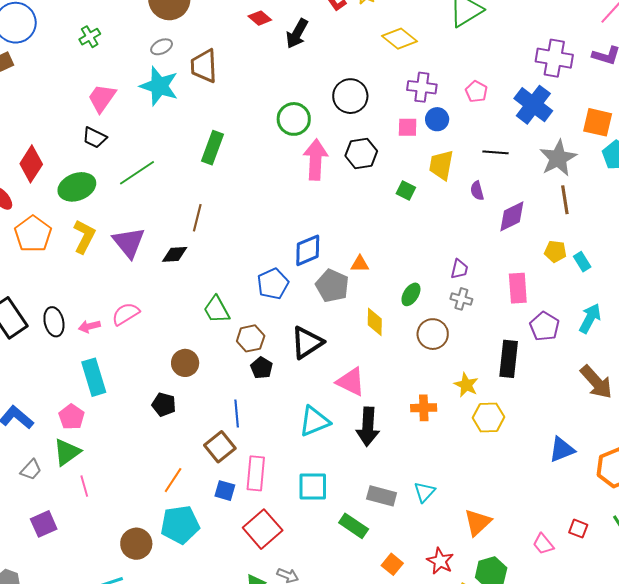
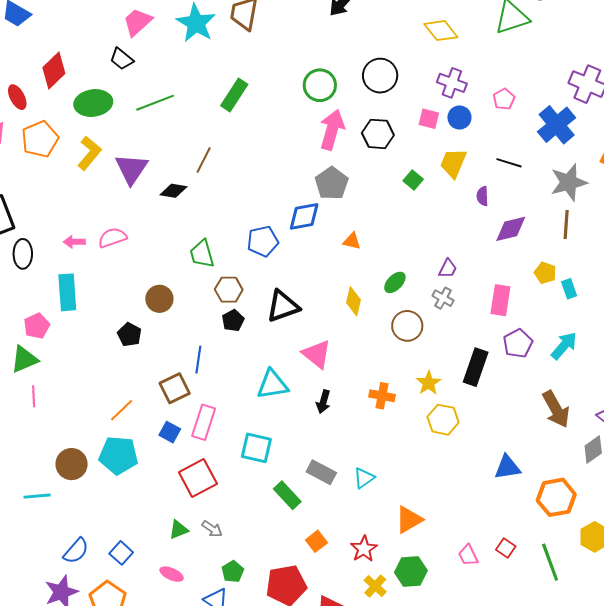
gray pentagon: (332, 286) -> (332, 183), moved
black ellipse: (54, 322) -> (23, 254), moved
black arrow: (368, 427) -> (323, 402), size x0.6

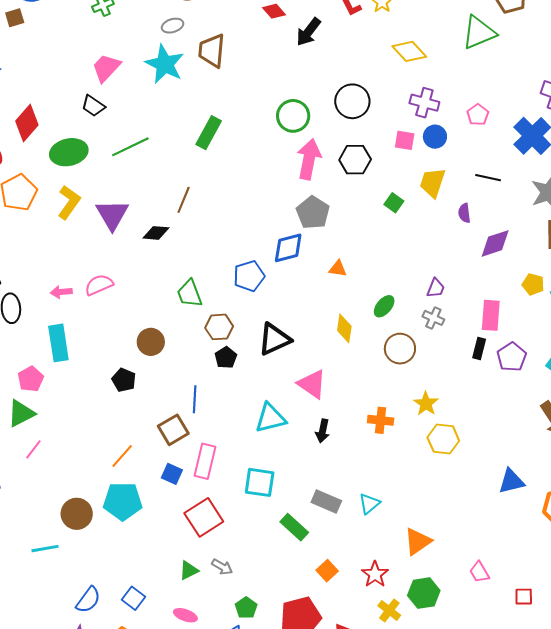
black rectangle: (476, 367) -> (479, 348), moved, size x0.6
pink line: (34, 396) -> (33, 449), turned 45
red square: (506, 548) -> (524, 597), moved, turned -30

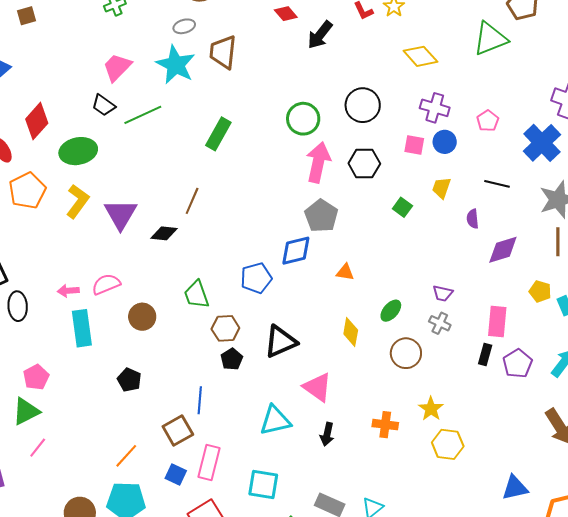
green line: (130, 147) -> (143, 115), moved
yellow trapezoid: (433, 183) -> (441, 188), size x0.7
purple trapezoid: (436, 288) -> (443, 293), turned 80
brown circle: (151, 342) -> (142, 317), moved
cyan rectangle: (58, 343) -> (82, 328), moved

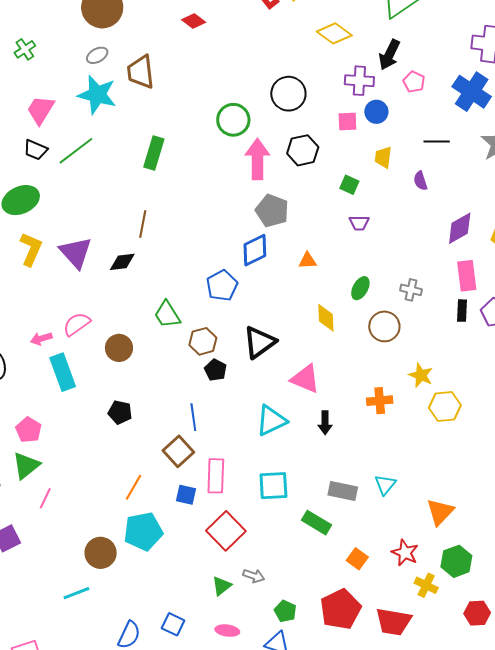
black arrow: (320, 35) -> (389, 55), moved
purple diamond: (503, 250) -> (460, 228), moved
purple trapezoid: (443, 293) -> (359, 223), moved

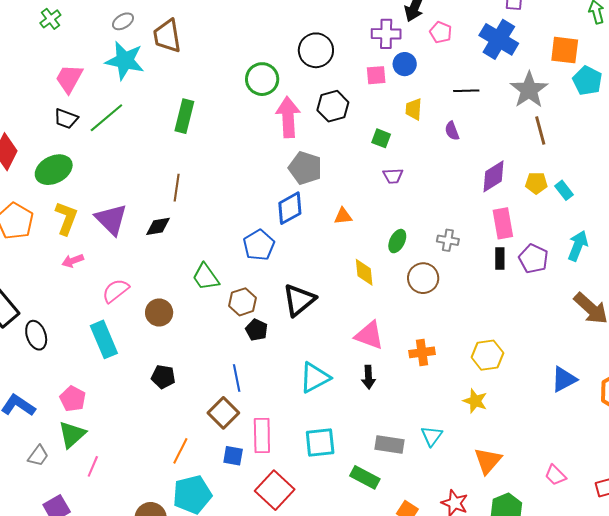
pink arrow: (41, 339) -> (73, 261), moved
yellow star: (421, 375) -> (475, 401), moved
pink triangle: (305, 379) -> (369, 335), moved

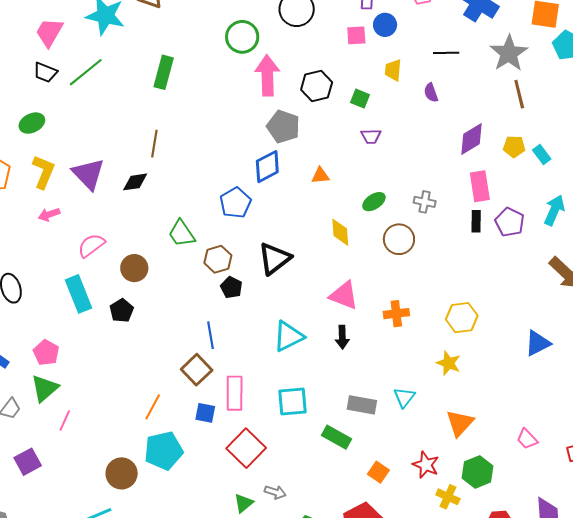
black hexagon: (333, 106) -> (317, 86), moved
green ellipse: (54, 170) -> (32, 123), size x0.7
green ellipse: (397, 241) -> (374, 202), turned 30
black pentagon: (163, 377) -> (122, 311), moved, turned 30

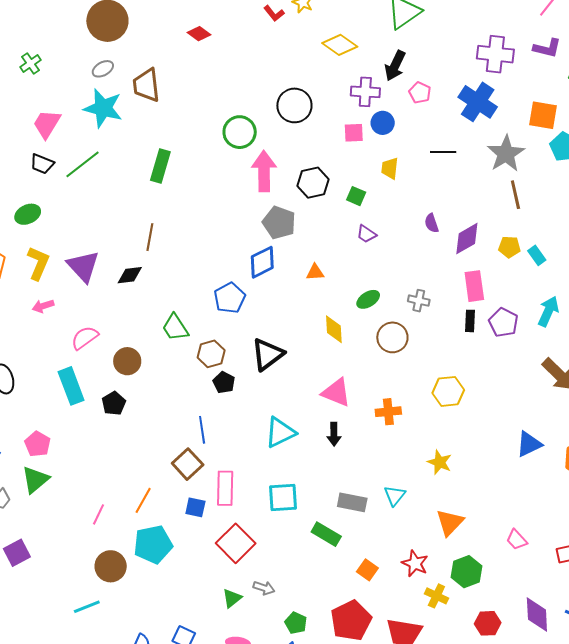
purple semicircle: (431, 93) -> (431, 223), moved
purple trapezoid: (371, 136) -> (366, 234), turned 35
yellow hexagon: (462, 318) -> (448, 391), moved
pink line: (65, 421) -> (99, 514), moved

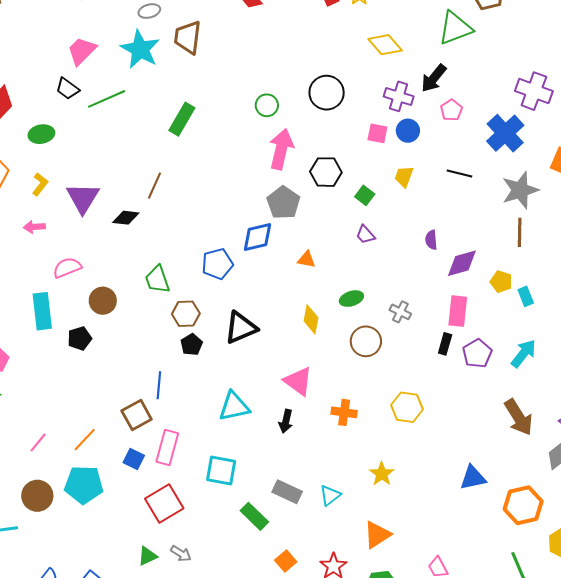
green circle: (240, 132) -> (267, 105), size x0.7
yellow L-shape: (38, 263) -> (40, 184), size x0.7

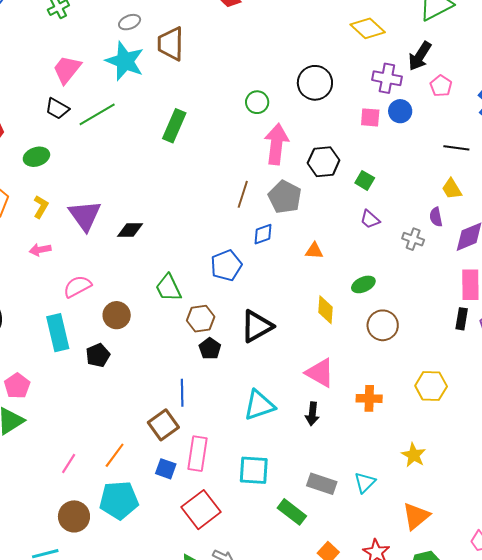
yellow trapezoid: (404, 176) -> (452, 189), moved, turned -45
brown line: (154, 186) -> (243, 194), moved
blue diamond: (258, 237) -> (263, 234), size x0.7
gray cross: (400, 312) -> (413, 239), moved

